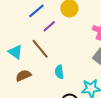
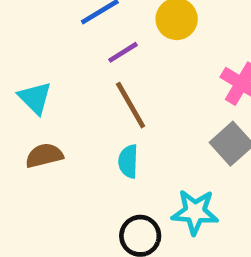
brown line: (40, 49) -> (131, 105), moved

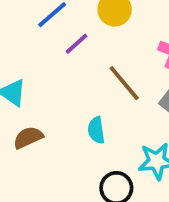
brown line: (131, 105) -> (124, 83), moved

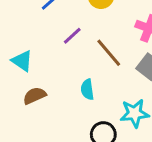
purple line: (76, 44) -> (72, 36), moved

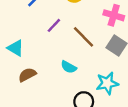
cyan semicircle: (87, 90) -> (69, 67), turned -49

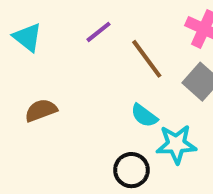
cyan triangle: (16, 48) -> (27, 37), moved
cyan semicircle: (69, 67) -> (144, 115), moved

